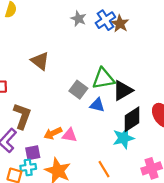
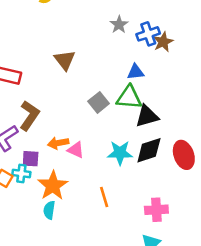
blue triangle: (97, 105) -> (135, 72), moved, turned -35
cyan star: (123, 138) -> (120, 153), moved

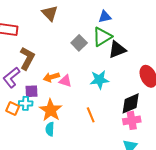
green triangle: (129, 97) -> (102, 37), turned -30
black diamond: (149, 150) -> (131, 103), moved

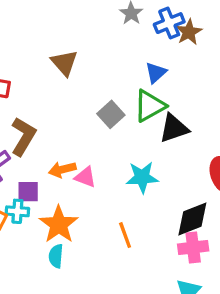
blue triangle: (105, 17) -> (156, 73), turned -32

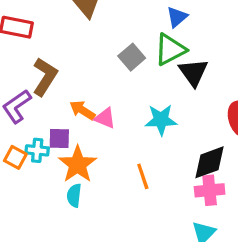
black triangle: (174, 128) -> (193, 72), turned -48
orange arrow: (62, 169) -> (82, 110), turned 45
purple square: (28, 192) -> (59, 139), moved

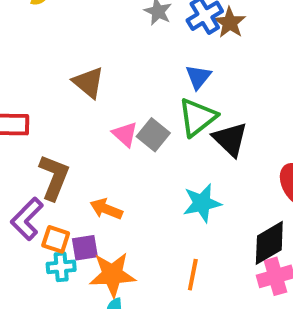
pink triangle: (105, 118) -> (125, 134), moved, turned 30
orange square: (15, 157) -> (56, 239), moved
orange star: (78, 164) -> (112, 275), turned -30
orange line: (143, 176) -> (193, 275), turned 40

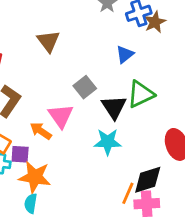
green triangle: (197, 117) -> (141, 94), moved
pink triangle: (125, 134) -> (61, 116), moved, size x1.4
black triangle: (230, 139) -> (114, 107), moved
orange line: (193, 275) -> (128, 193), moved

